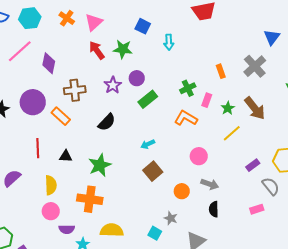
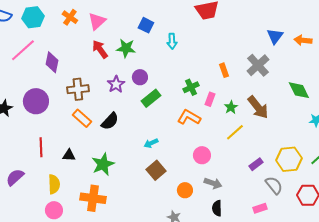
orange rectangle: (61, 116) -> (82, 118), moved

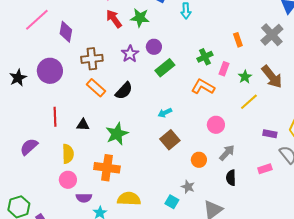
purple rectangle: (256, 164) -> (270, 134), turned 48
gray arrow: (213, 183) -> (227, 153), turned -66
pink rectangle: (260, 208) -> (265, 169), moved

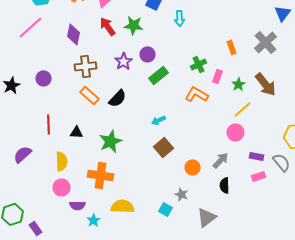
purple diamond: (66, 32) -> (74, 34), moved
purple circle: (50, 71) -> (44, 78), size x0.6
pink circle: (216, 125) -> (236, 132), moved
purple rectangle: (270, 134) -> (256, 156), moved

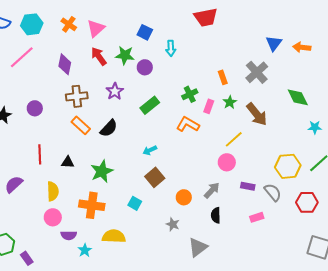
purple circle: (148, 54) -> (145, 67), moved
green star: (238, 84) -> (230, 102), moved
pink rectangle: (258, 176) -> (257, 217), moved
cyan square: (166, 209) -> (135, 203), moved

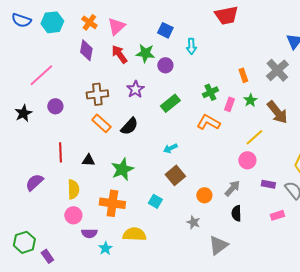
pink line: (22, 57) -> (41, 75), moved
purple diamond: (65, 64) -> (86, 50), moved

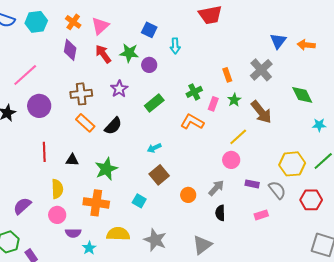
purple circle: (55, 106) -> (39, 106), size x1.5
purple semicircle: (34, 182) -> (22, 206), moved
gray star: (193, 222) -> (155, 240), moved, size x1.6

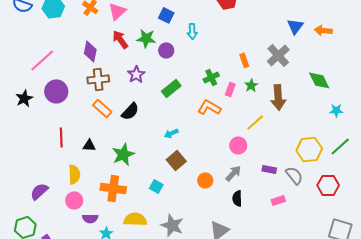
purple diamond: (70, 50) -> (90, 51), moved
brown arrow: (261, 112) -> (278, 97), turned 35
pink circle: (231, 160) -> (238, 145), moved

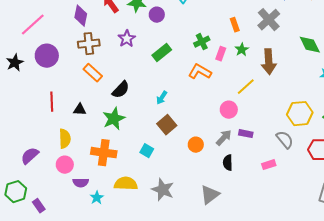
black semicircle: (130, 111) -> (121, 90), moved
cyan arrow: (171, 133) -> (162, 98), turned -32
purple rectangle: (269, 169) -> (246, 134), moved

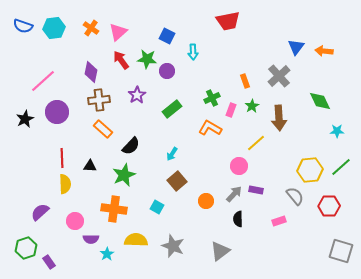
yellow semicircle: (65, 139) -> (65, 184), moved

